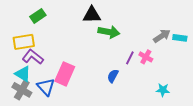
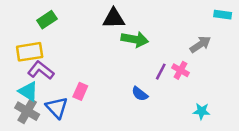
cyan rectangle: (180, 38) -> (223, 15), moved
pink rectangle: (65, 74) -> (80, 91), size x0.6
blue semicircle: (113, 76) -> (140, 94), turned -80

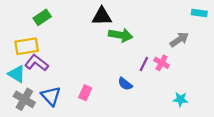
cyan triangle: (28, 91) -> (17, 74), moved
pink rectangle: (80, 91) -> (85, 93), moved

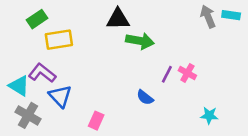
green rectangle: (42, 17) -> (37, 19), moved
gray arrow: (179, 40) -> (208, 16), moved, turned -78
yellow rectangle: (27, 46) -> (59, 40), moved
pink rectangle: (85, 93) -> (96, 121), moved
blue triangle: (51, 96) -> (60, 96), moved

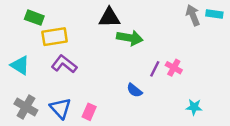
green rectangle: (37, 19) -> (34, 18), turned 54
purple L-shape: (42, 73) -> (64, 64), moved
cyan triangle: (19, 86) -> (20, 65), moved
blue triangle: (60, 96) -> (61, 108), moved

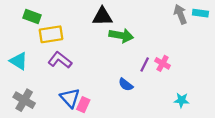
blue triangle: (61, 108) -> (70, 98), moved

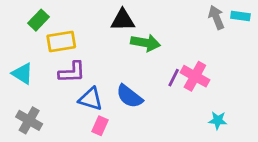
green rectangle: (32, 17) -> (38, 20), turned -66
purple L-shape: (60, 60) -> (72, 72), turned 140
pink cross: (163, 63) -> (195, 76), size x1.5
blue semicircle: (126, 85) -> (129, 96), moved, size x1.5
blue triangle: (70, 98) -> (91, 99), moved, turned -30

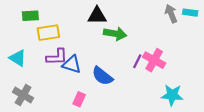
green rectangle: (38, 20) -> (30, 16), turned 42
blue triangle: (91, 99) -> (72, 64), moved
cyan star: (218, 120) -> (172, 95), size x1.5

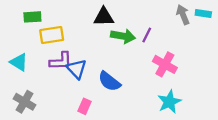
purple line: (137, 61) -> (147, 35), moved
blue triangle: (72, 64) -> (77, 69), turned 30
cyan star: (172, 95) -> (169, 102), moved, turned -30

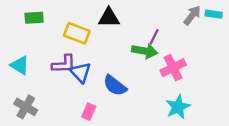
gray arrow: (183, 15) -> (192, 15), turned 60
yellow rectangle: (52, 35) -> (77, 33), moved, turned 30
green arrow: (123, 36) -> (145, 51), moved
pink cross: (165, 64) -> (173, 68), turned 35

